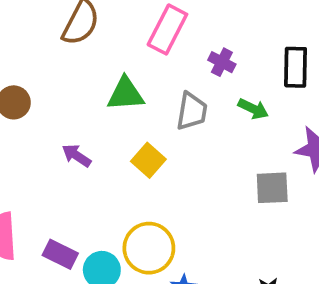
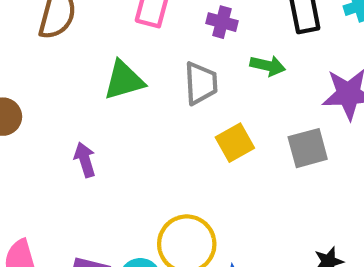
purple arrow: (77, 155) -> (85, 160), turned 52
yellow square: (148, 160) -> (235, 143), moved, turned 32

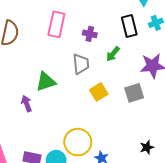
green arrow: (268, 66) -> (113, 54), turned 119
green triangle: (124, 80) -> (46, 82), moved

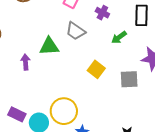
gray trapezoid: (81, 64) -> (76, 31), moved, turned 115
yellow square: (99, 92) -> (96, 69), turned -36

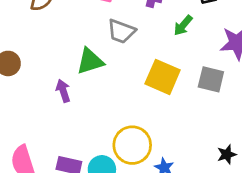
yellow square: (96, 69) -> (163, 77), size x1.4
gray square: (129, 79) -> (211, 79), turned 30

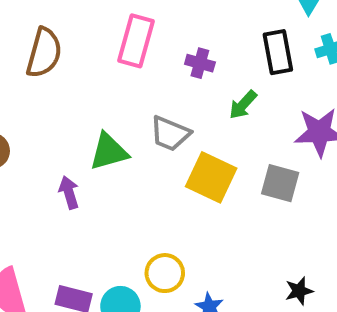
gray trapezoid: (121, 31) -> (170, 134), moved
yellow circle: (132, 145) -> (165, 273), size x0.7

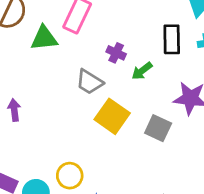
purple cross: (200, 63) -> (116, 53), moved
green triangle: (109, 152) -> (44, 38), moved

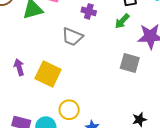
green arrow: (142, 71) -> (122, 21), moved
yellow square: (112, 116) -> (48, 74), moved

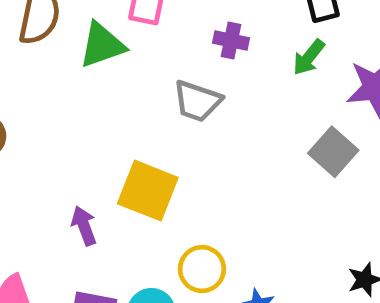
gray square: (130, 63) -> (333, 152), turned 30
purple arrow: (19, 67) -> (84, 226), moved

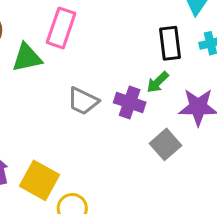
purple cross: (231, 41) -> (130, 102), moved, size x1.4
yellow square: (148, 191) -> (40, 180), moved

